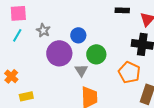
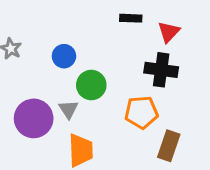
purple circle: (59, 53) -> (34, 118), moved
orange pentagon: (129, 72) -> (141, 112), turned -30

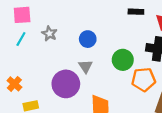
green circle: (91, 85) -> (123, 60), moved
gray triangle: (69, 109) -> (86, 66), moved

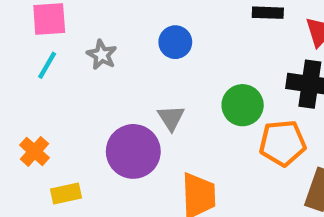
blue circle: (88, 39) -> (175, 42), moved

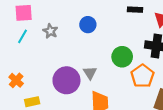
gray triangle: (171, 118) -> (90, 73), moved
orange pentagon: (282, 143) -> (142, 76), turned -30

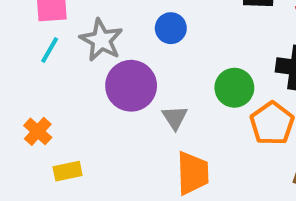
gray star: (50, 31) -> (101, 40), size x1.5
purple circle: (66, 80) -> (131, 86), moved

